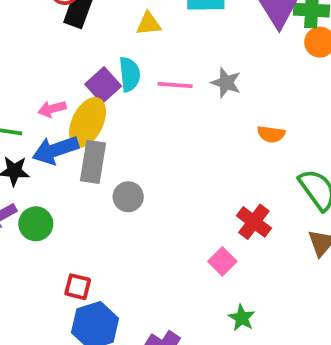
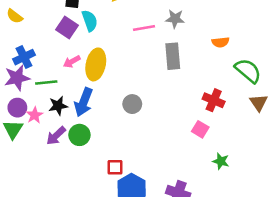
cyan semicircle: (130, 74) -> (90, 21), moved
purple square: (103, 85) -> (67, 27), moved
orange semicircle: (271, 134) -> (220, 42), moved
blue arrow: (55, 150) -> (84, 102), moved, turned -36
gray rectangle: (93, 162) -> (173, 56), moved

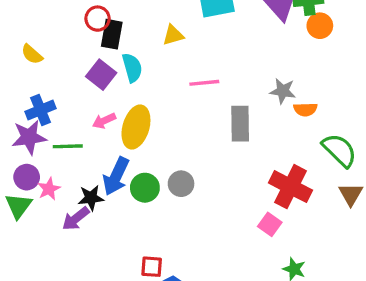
gray star: (175, 19) -> (283, 91), moved
red cross: (214, 100) -> (291, 187), size x1.4
black star: (58, 106) -> (91, 198), moved
green circle: (79, 135) -> (145, 188), moved

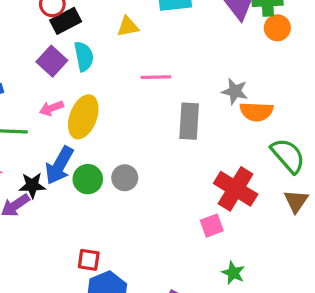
black rectangle: (112, 34) -> (66, 21), turned 48
orange semicircle: (305, 109) -> (256, 112), size x1.4
pink square: (270, 224) -> (212, 226), turned 30

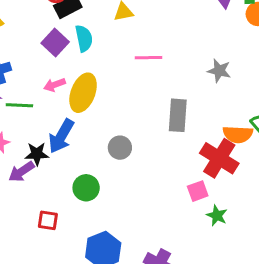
orange semicircle: (256, 112) -> (238, 134), moved
gray rectangle: (189, 121) -> (178, 115), moved
green circle: (88, 179) -> (86, 188), moved
red square: (89, 260) -> (48, 220), moved
green star: (233, 273) -> (217, 216), moved

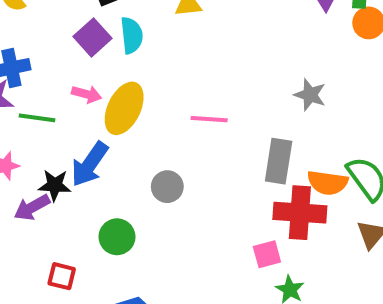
pink line: (148, 58) -> (209, 119), moved
pink arrow: (55, 85) -> (87, 94), turned -150
gray rectangle: (178, 115) -> (279, 161), moved
red cross: (219, 158) -> (300, 213), turned -33

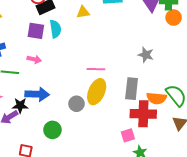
purple square: (92, 37) -> (36, 31), turned -36
yellow ellipse: (124, 108) -> (97, 92), moved
blue arrow: (90, 164) -> (37, 94), turned -120

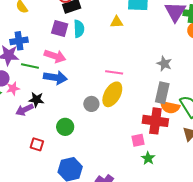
yellow triangle: (83, 12) -> (117, 22), moved
pink arrow: (34, 59) -> (55, 56), size x1.5
gray rectangle: (132, 89) -> (162, 93), moved
blue arrow: (37, 94) -> (55, 77), moved

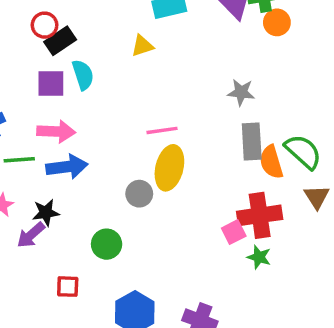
orange semicircle: (170, 107) -> (271, 162), turned 78
red cross: (155, 121) -> (260, 215), moved

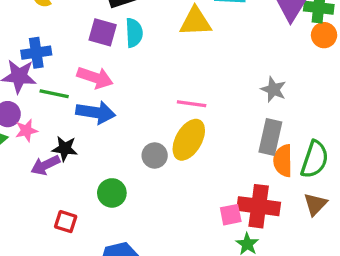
yellow triangle: (142, 46) -> (195, 22), size x1.5
green semicircle: (303, 152) -> (315, 159), turned 51

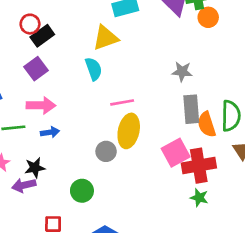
purple square: (103, 32) -> (36, 69), turned -35
cyan semicircle: (134, 33) -> (94, 69), moved
blue arrow: (96, 112) -> (50, 132), size x0.6
purple arrow: (45, 165) -> (24, 185), turned 30
pink square: (231, 215) -> (176, 153), moved, size x1.5

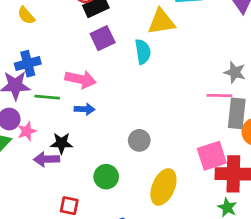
purple square: (36, 69) -> (103, 38), moved
pink line: (122, 102) -> (219, 95), moved
yellow ellipse: (129, 131) -> (163, 187), moved

